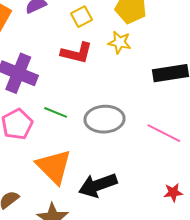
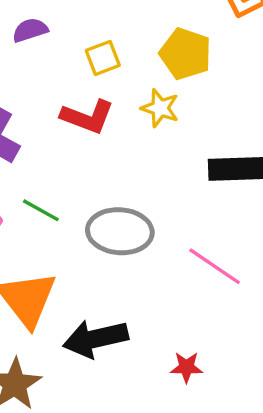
red star: (173, 192) -> (186, 367), moved

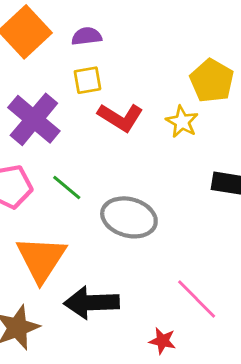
yellow square: (103, 58) -> (87, 80), moved
pink line: (215, 266) -> (197, 299), moved

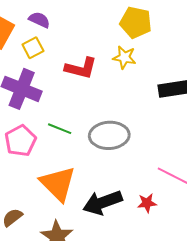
purple semicircle: (87, 36) -> (39, 20), turned 50
yellow square: (87, 80) -> (33, 48), moved
red star: (163, 341) -> (147, 203), moved

